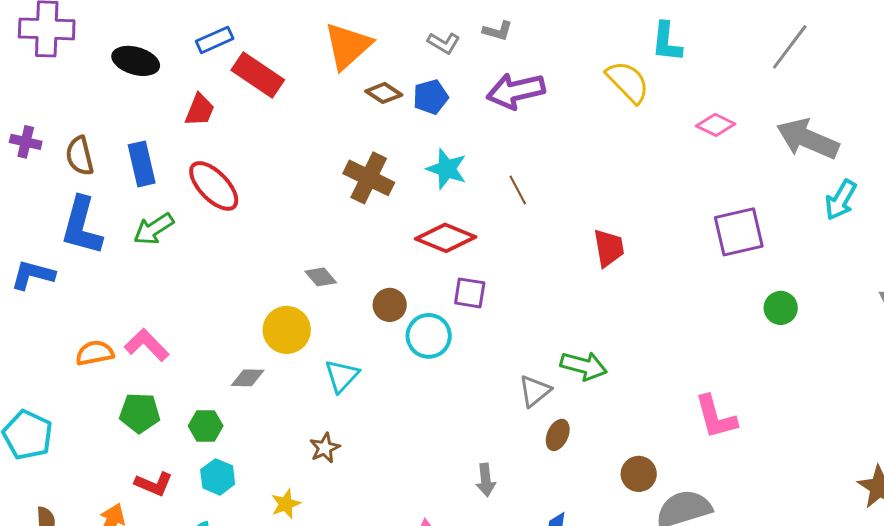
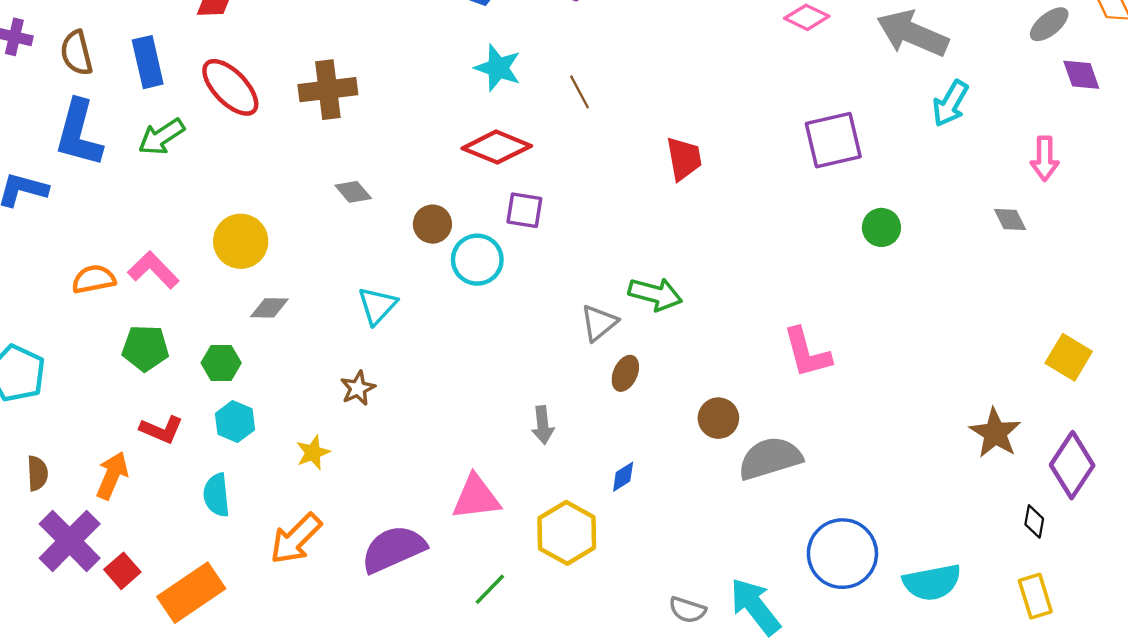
brown cross: (369, 178) -> (328, 90), moved, turned -33
yellow circle: (287, 330) -> (241, 241), moved

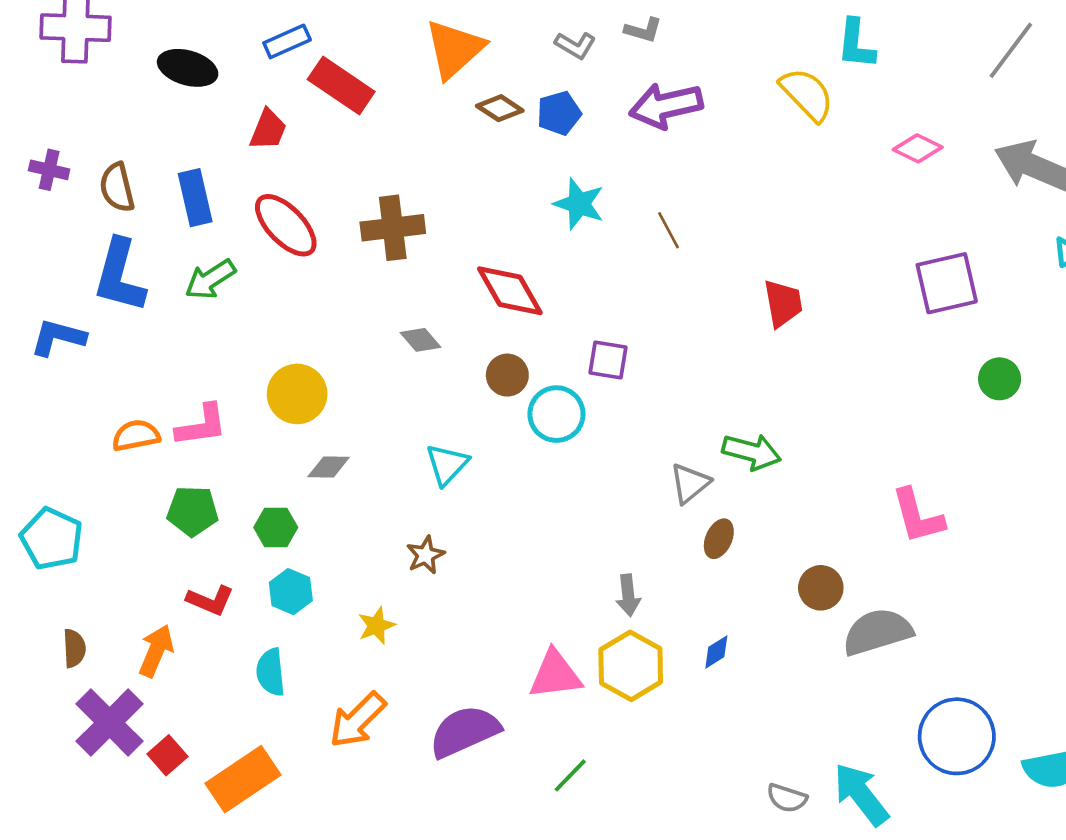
red diamond: (497, 147) -> (510, 291), moved, turned 38
pink L-shape: (153, 270) -> (201, 425), turned 126
yellow hexagon: (567, 533) -> (631, 666), moved

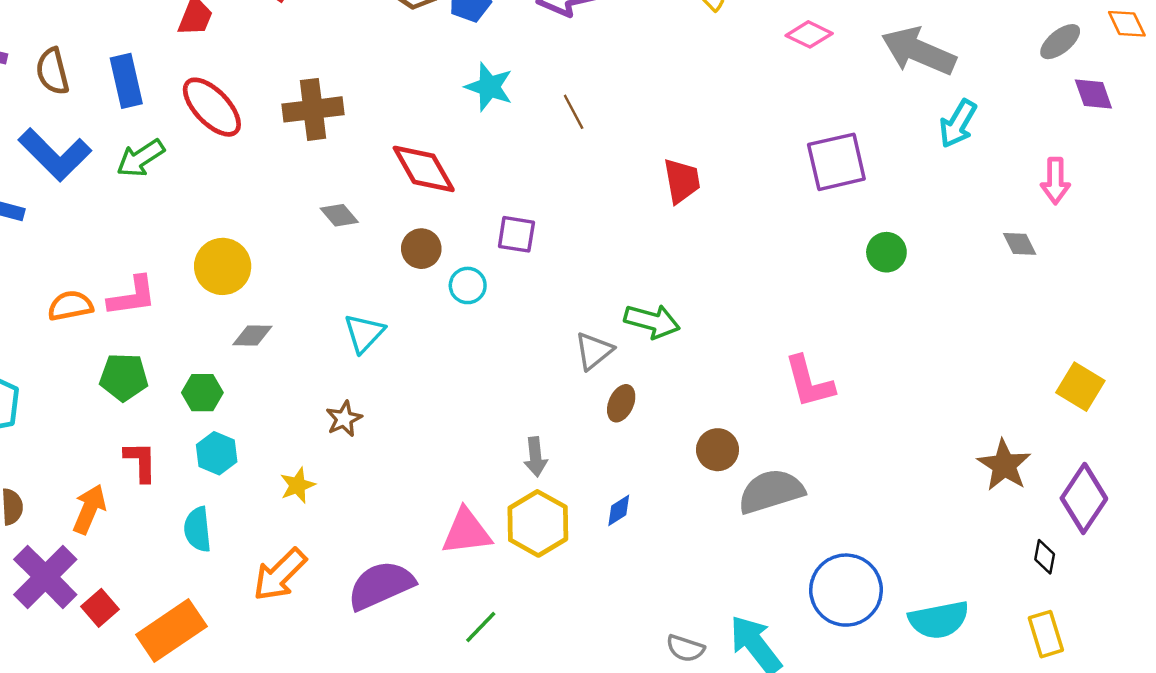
blue L-shape: (120, 276) -> (55, 155), turned -60
cyan circle: (556, 414) -> (468, 285), size x0.7
red L-shape: (210, 600) -> (140, 462), turned -114

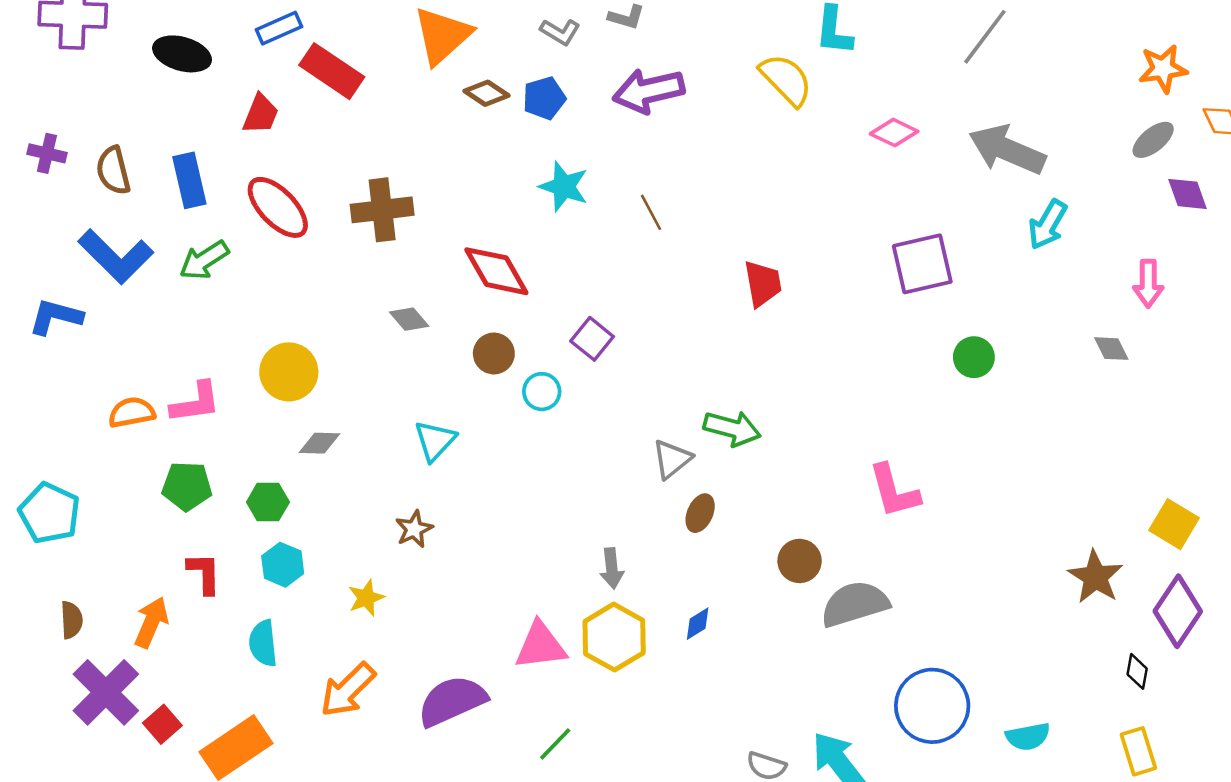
purple square: (516, 234) -> (592, 339), turned 30
yellow square: (1080, 387) -> (1174, 524), moved
cyan semicircle: (939, 620) -> (1028, 737), size x0.7

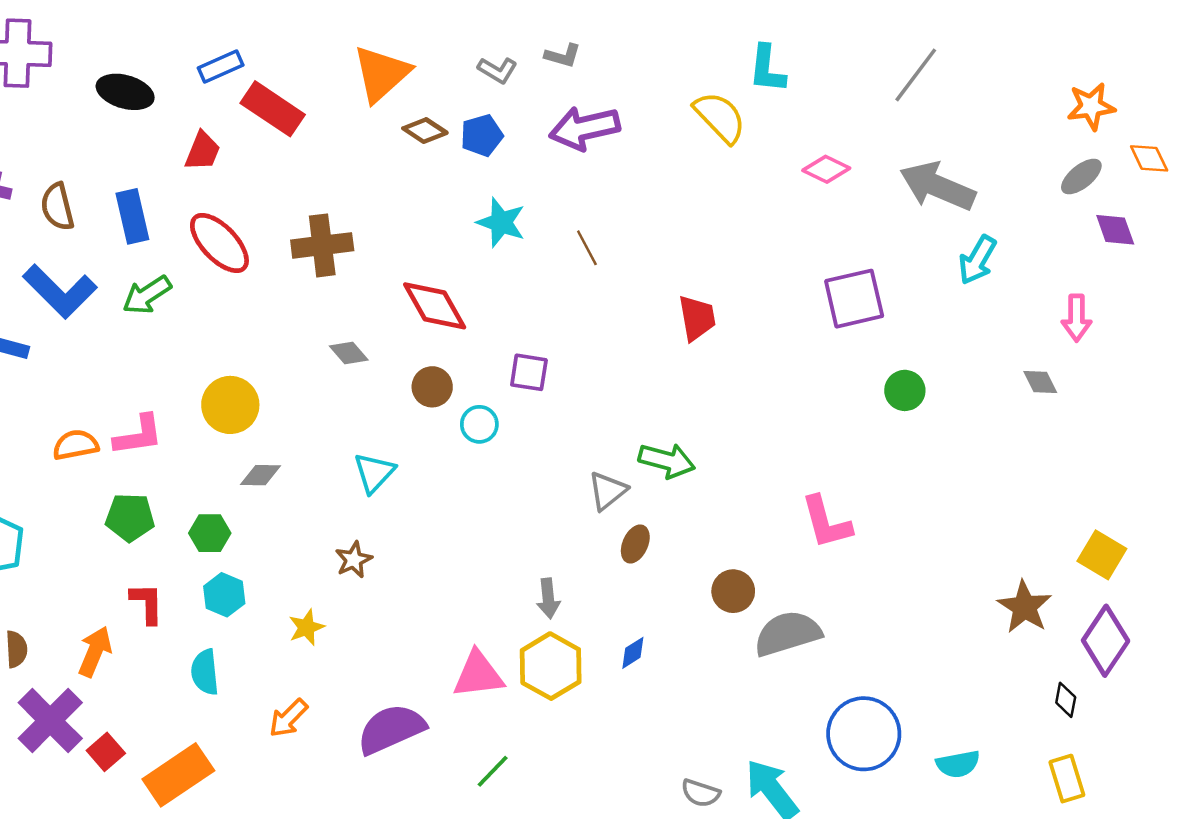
purple square: (592, 339) -> (529, 372), turned -30
orange arrow: (348, 690) -> (288, 718), size x0.7

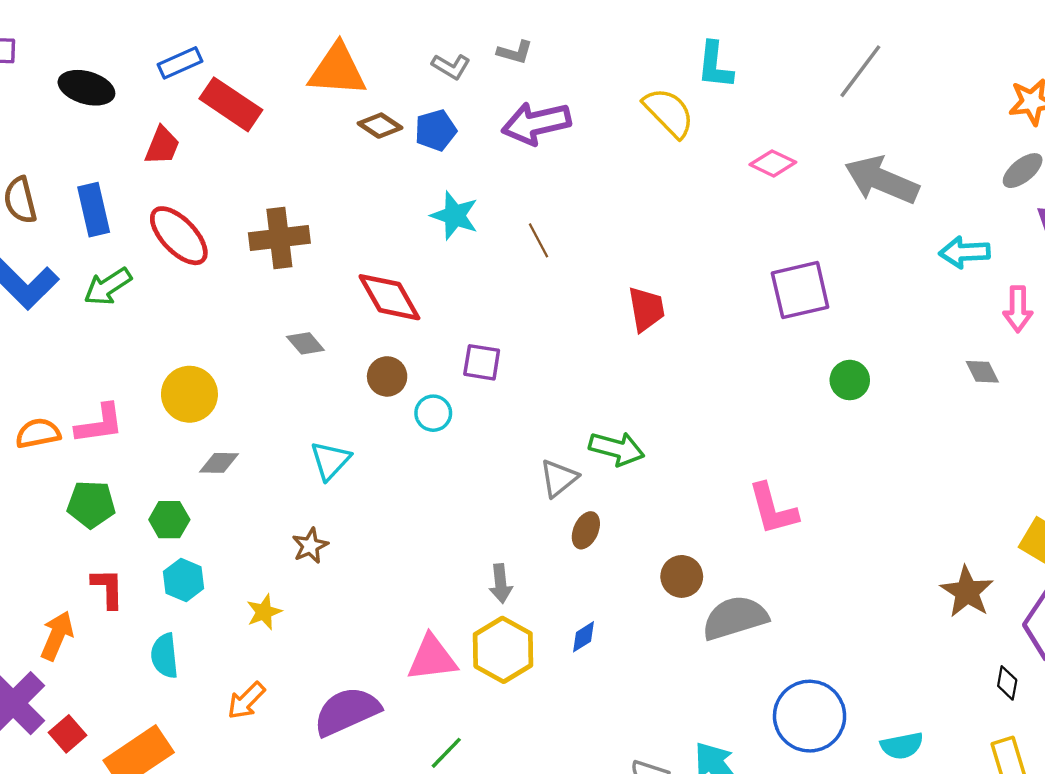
orange triangle: (381, 74) -> (337, 70), turned 46
cyan arrow: (977, 260) -> (965, 252), moved, turned 57

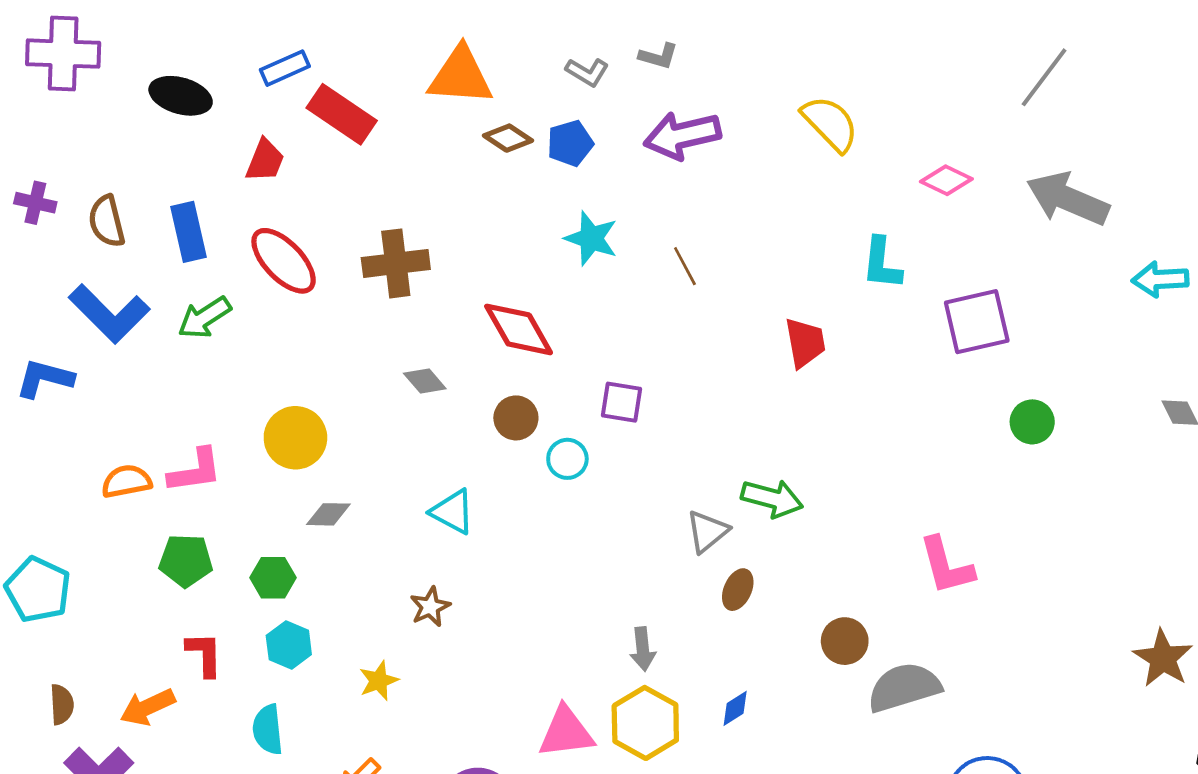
cyan L-shape: (715, 65) -> (882, 263), moved
cyan triangle: (330, 460) -> (453, 512), turned -45
orange arrow: (57, 636) -> (148, 707), turned -138

